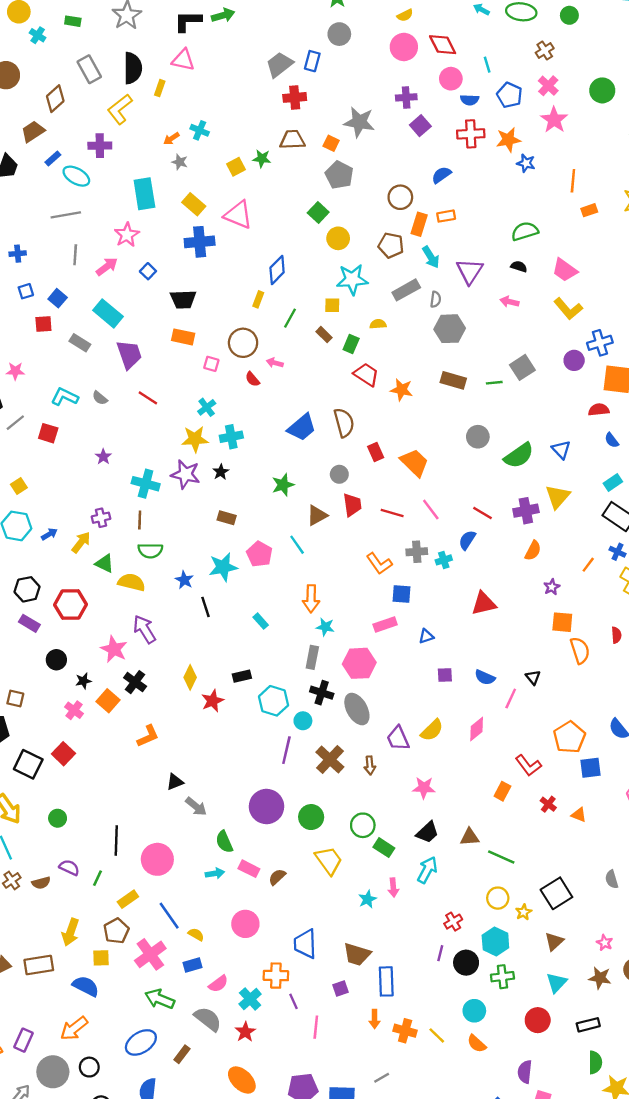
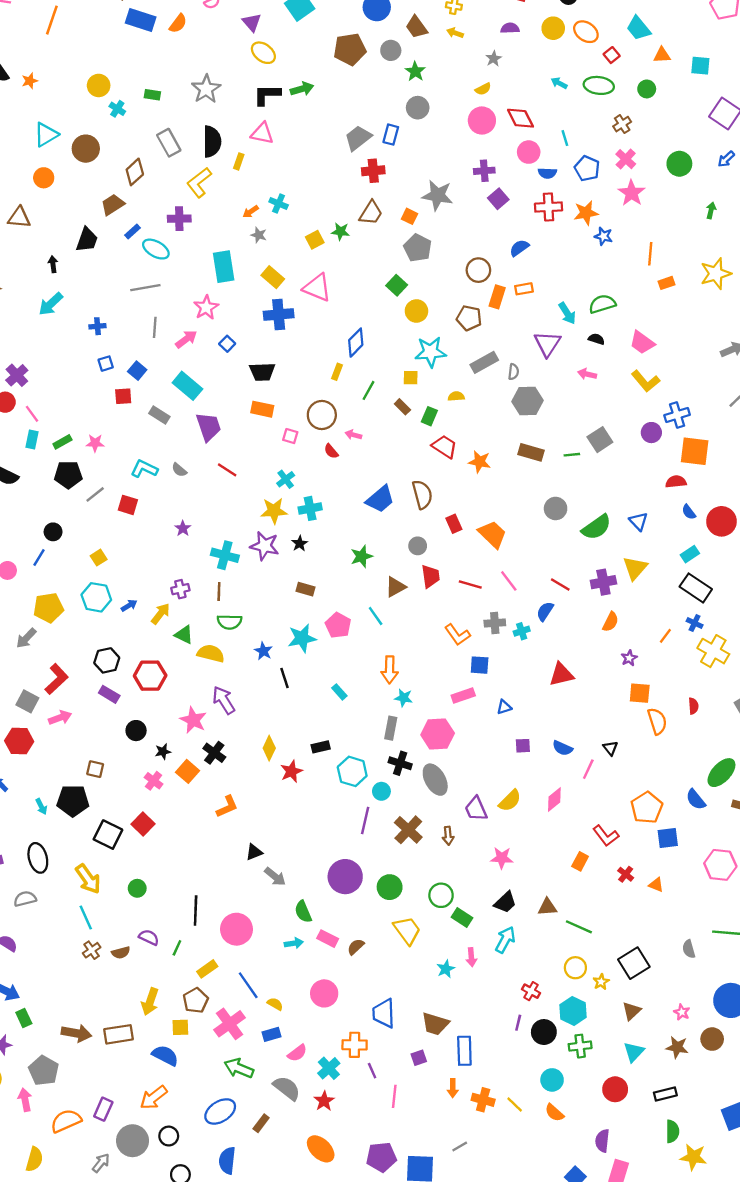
brown trapezoid: (292, 140) -> (371, 213), turned 124
cyan arrow: (431, 257) -> (567, 313), moved
red cross: (453, 922) -> (531, 991), turned -30

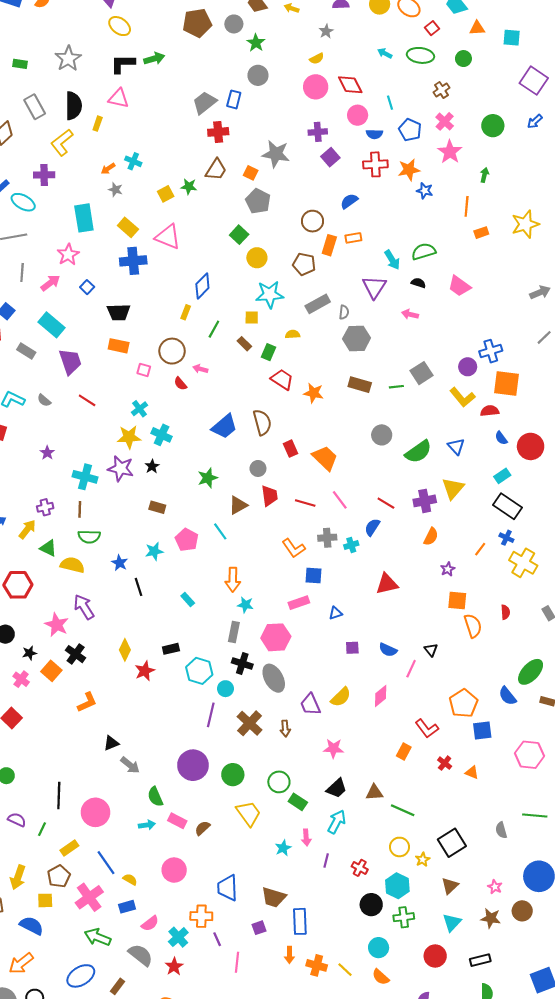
green arrow: (711, 210) -> (484, 175), moved
yellow L-shape: (646, 381) -> (462, 397), moved
cyan cross: (310, 508) -> (162, 435), turned 36
cyan star: (302, 638) -> (154, 551), size x0.7
purple line: (518, 1023) -> (326, 861), moved

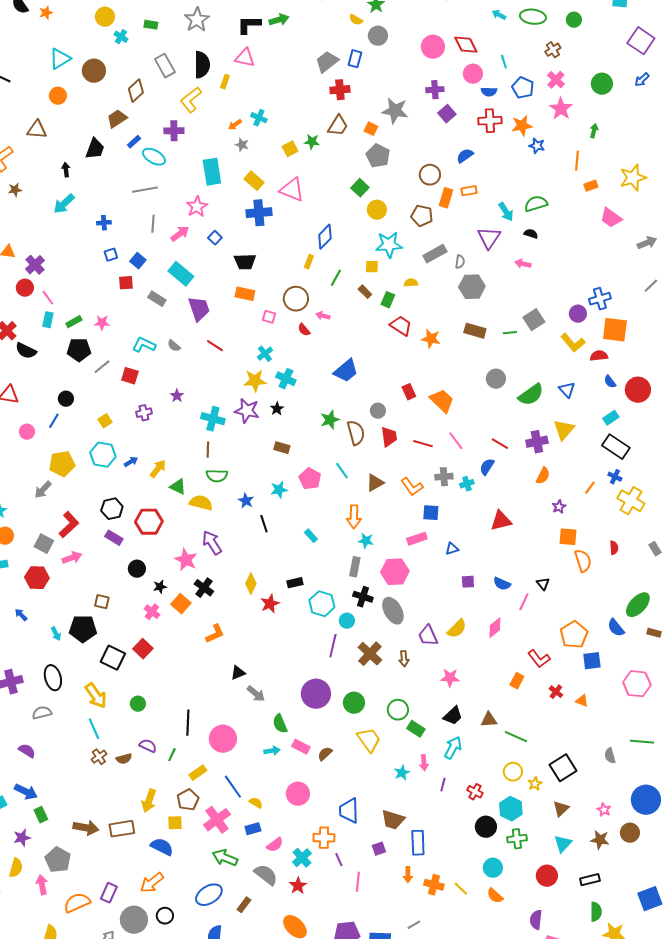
yellow semicircle: (317, 59) -> (356, 20), moved, turned 56
pink trapezoid: (459, 286) -> (611, 218), moved
brown semicircle: (262, 422) -> (356, 433), moved
brown triangle: (238, 505) -> (375, 483), moved
purple cross: (45, 507) -> (144, 413), moved

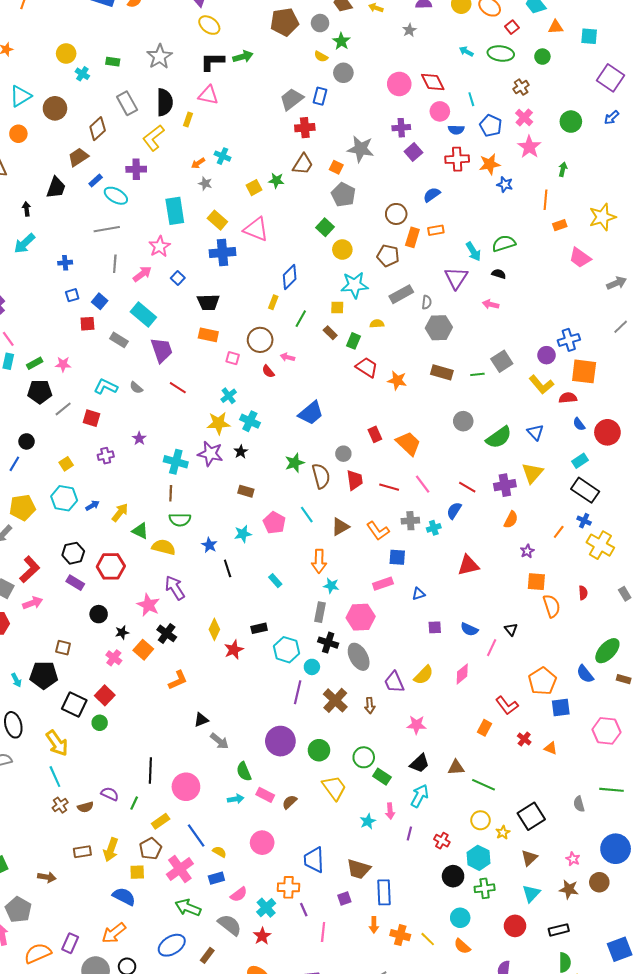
green circle: (138, 704) -> (100, 723), moved
brown arrow: (86, 828) -> (47, 877), size x0.7
brown rectangle: (122, 829) -> (82, 852), moved, size x0.7

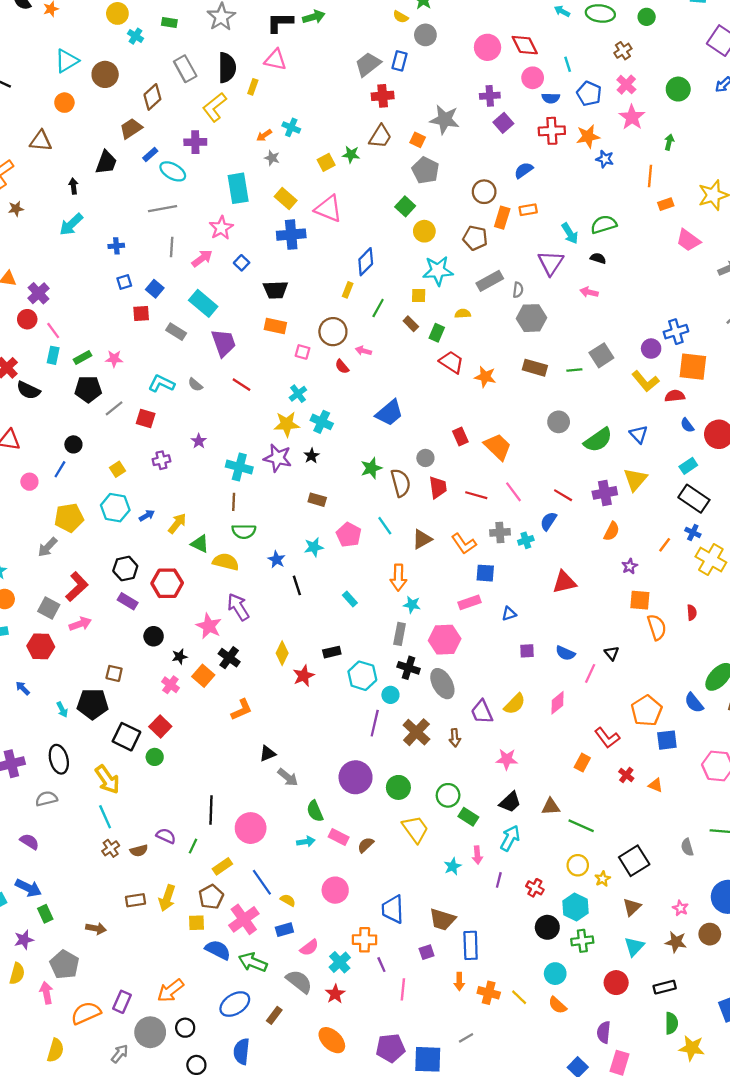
blue semicircle: (124, 896) -> (218, 950), moved

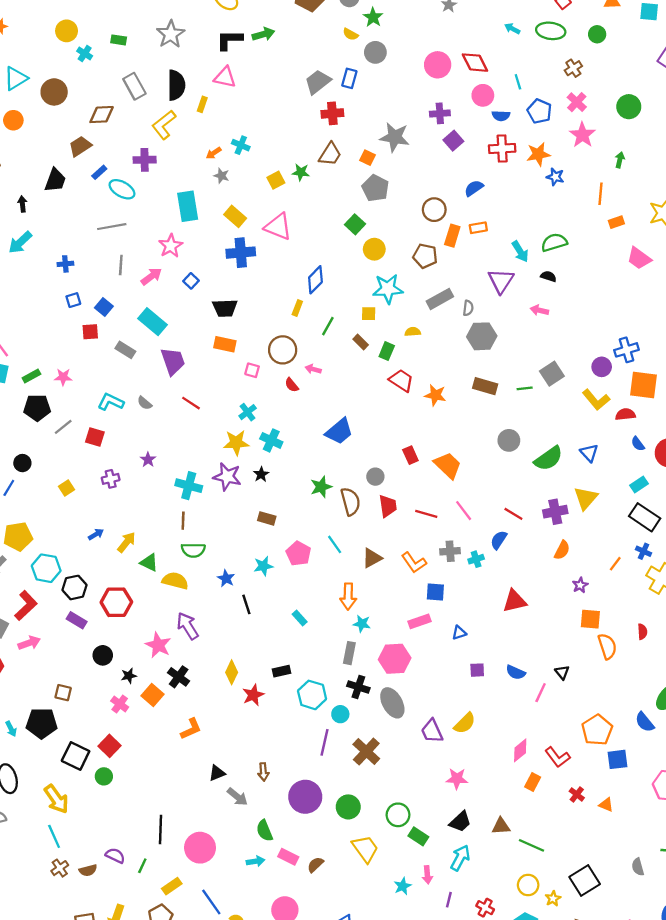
brown diamond: (152, 97) -> (102, 115), turned 40
cyan hexagon: (115, 508) -> (46, 568), moved
pink diamond: (557, 703) -> (520, 750), moved
brown arrow: (455, 738) -> (263, 772), moved

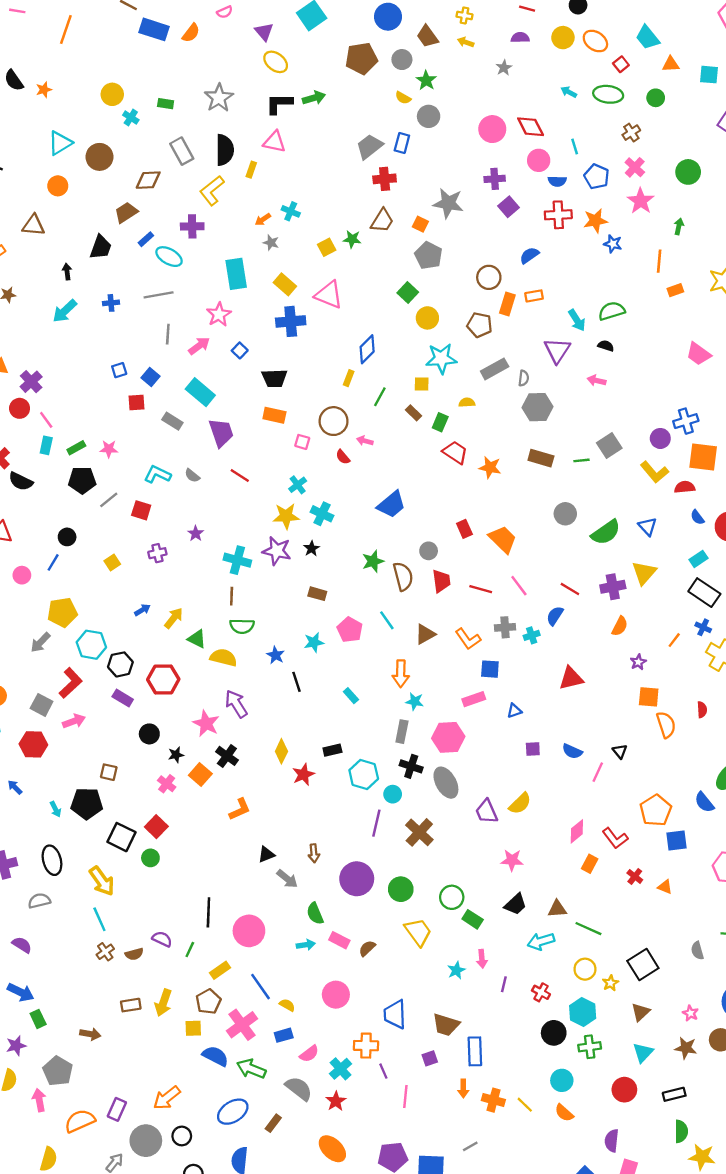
pink trapezoid: (639, 258) -> (699, 354), moved
blue cross: (65, 264) -> (111, 303), moved
cyan arrow: (460, 858) -> (541, 941), moved, turned -135

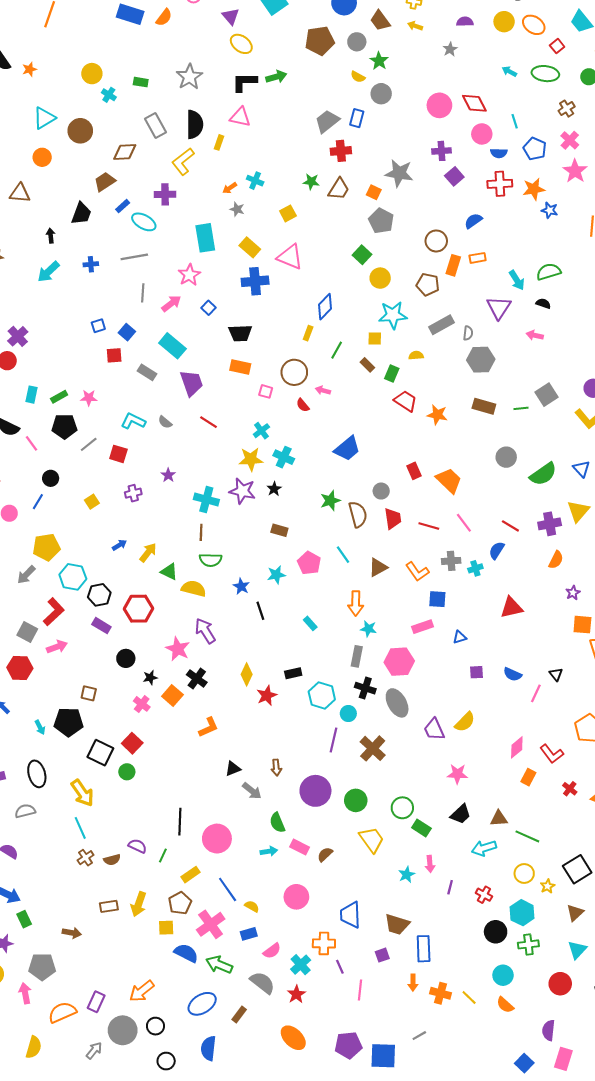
green star: (352, 239) -> (311, 182), moved
pink line: (46, 420) -> (32, 443), moved
gray pentagon: (58, 1071) -> (42, 967), turned -30

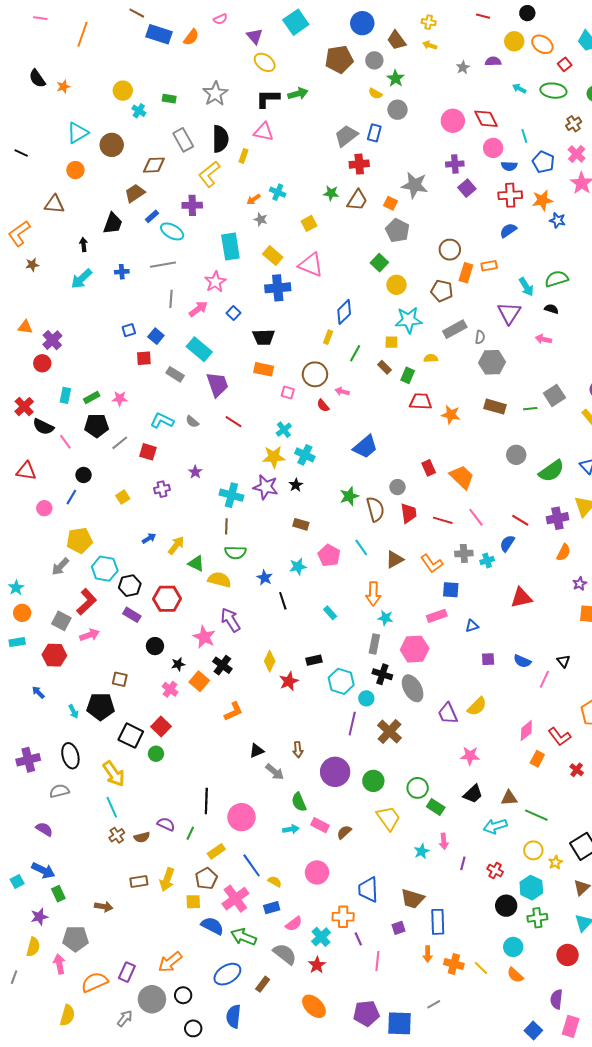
purple semicircle: (465, 22) -> (493, 61), moved
blue semicircle: (473, 221) -> (508, 230), moved
red trapezoid: (406, 401) -> (421, 402), turned -30

